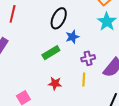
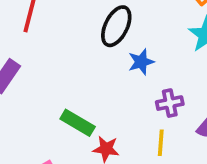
green rectangle: (51, 53) -> (78, 123), moved, turned 60

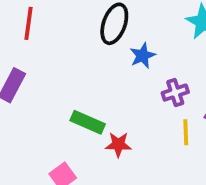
yellow line: (161, 143) -> (186, 132), moved

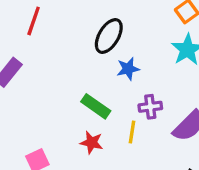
green rectangle: (88, 122) -> (96, 106), moved
yellow line: (186, 132) -> (132, 132), moved

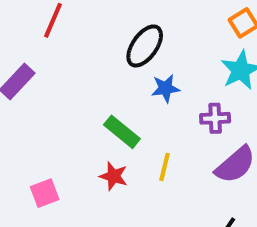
purple cross: (150, 107) -> (215, 118), moved

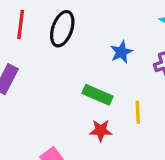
black ellipse: (145, 46) -> (62, 29), moved

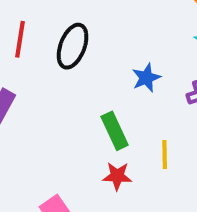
green rectangle: (98, 95) -> (115, 131), turned 40

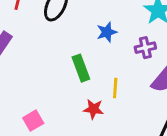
red star: (117, 176) -> (93, 109), moved

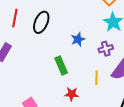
yellow line: (115, 88) -> (96, 78), moved

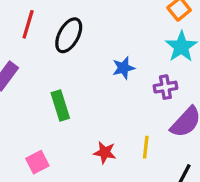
green rectangle: (61, 66) -> (60, 105), moved
yellow line: (96, 78) -> (146, 147), moved

